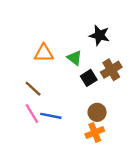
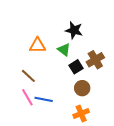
black star: (99, 35) -> (74, 30), moved
brown circle: (97, 112) -> (82, 88), moved

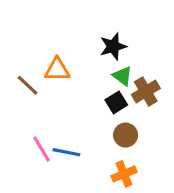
black star: (74, 30) -> (113, 46), turned -30
green triangle: (64, 50) -> (122, 76), moved
brown line: (28, 76) -> (28, 85), moved

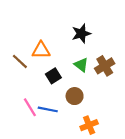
green triangle: (122, 76) -> (81, 65), moved
black square: (116, 102) -> (53, 76), moved
brown circle: (126, 135) -> (75, 96), moved

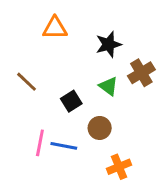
orange triangle: (41, 50) -> (55, 28), moved
brown cross: (105, 66) -> (141, 73), moved
pink line: (30, 107) -> (40, 143), turned 42

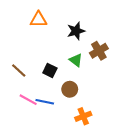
brown line: (26, 82) -> (19, 71), moved
black square: (71, 101) -> (50, 71), turned -32
pink line: (40, 143) -> (28, 100), turned -72

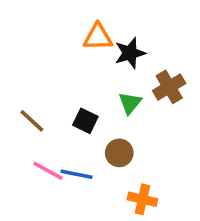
orange triangle: (39, 20) -> (98, 37), moved
green triangle: (76, 60) -> (130, 103), turned 32
orange cross: (83, 116) -> (142, 199), turned 35

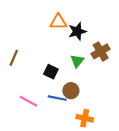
brown line: (32, 121) -> (14, 58), moved, turned 70
blue line: (76, 174) -> (57, 98), moved

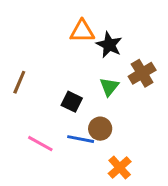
black star: (77, 31) -> (109, 45), turned -30
orange cross: (85, 118) -> (120, 168), turned 35

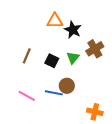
brown line: (19, 82) -> (27, 56), moved
black square: (72, 102) -> (52, 61), moved
orange cross: (120, 168) -> (95, 112), moved, turned -35

